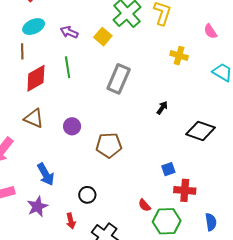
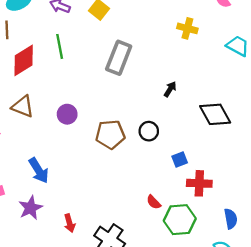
black diamond: (201, 131) -> (215, 114), turned 44
black circle: (87, 195) -> (149, 131), moved

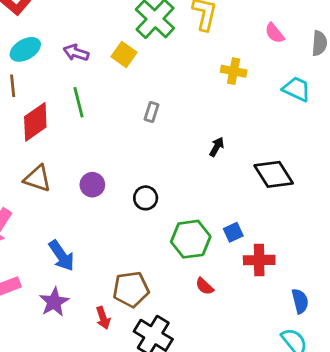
gray rectangle: (119, 58) -> (152, 112), size x0.5
black circle: (149, 131) -> (146, 198), moved
brown pentagon: (110, 134) -> (131, 289), moved
green hexagon: (180, 220) -> (191, 239), moved

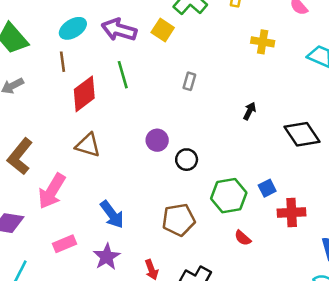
purple arrow: (76, 53) -> (119, 30), size x1.5
purple circle: (92, 185) -> (157, 140), moved
brown pentagon: (131, 289) -> (179, 220), moved

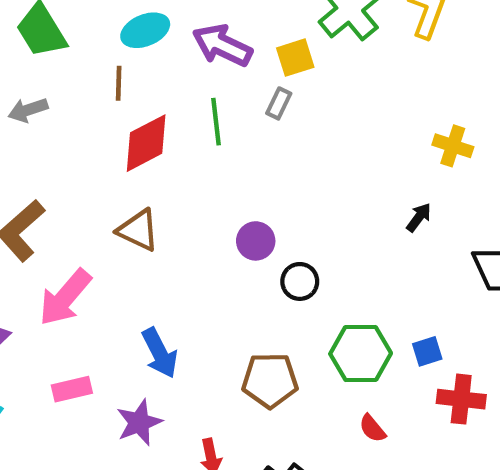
yellow square: (163, 30) -> (295, 58), turned 30
yellow cross: (263, 42) -> (453, 146), moved
gray rectangle: (189, 81) -> (279, 103), moved

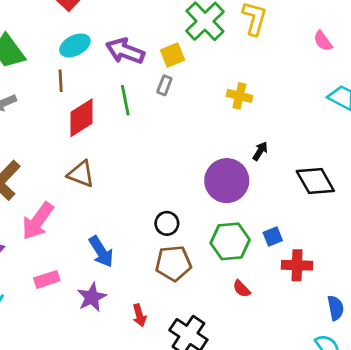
yellow cross: (453, 146) -> (239, 96), moved
purple circle: (256, 241) -> (227, 181), moved, size x1.8
black circle: (300, 281) -> (167, 223), moved

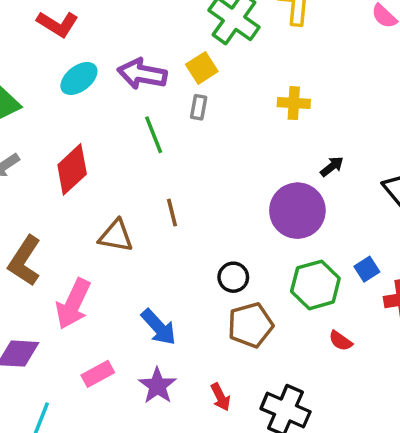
brown line: (61, 81) -> (172, 213), moved
red diamond: (81, 118) -> (72, 169), moved
black arrow: (260, 151) -> (332, 166), turned 30

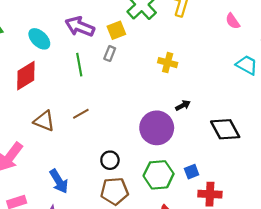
cyan ellipse: (79, 78) -> (39, 39), moved, turned 70
brown line: (172, 213) -> (81, 114), turned 63

